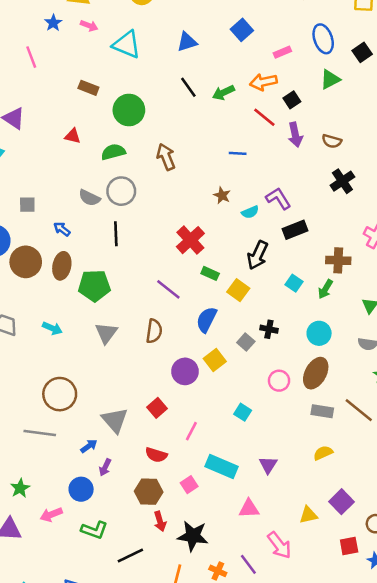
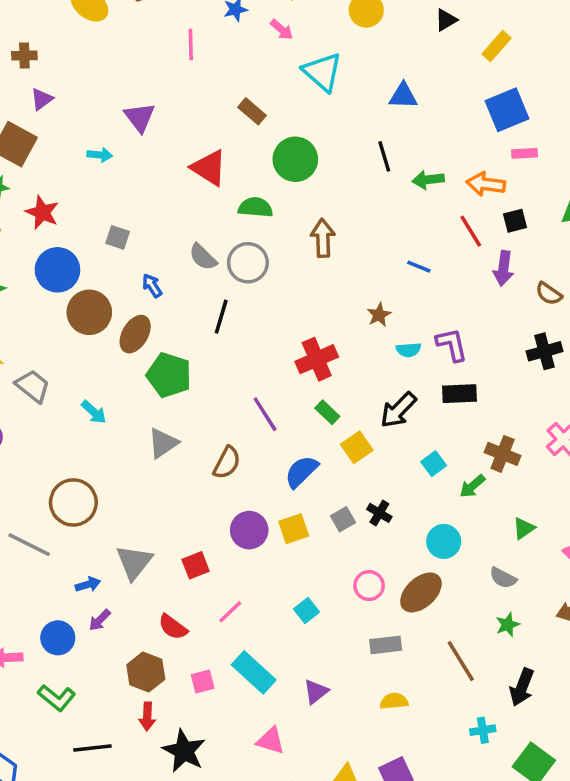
blue square: (242, 30) -> (507, 110), moved, size x1.4
red triangle: (73, 136) -> (209, 168), size x1.6
gray rectangle: (322, 411) -> (386, 645), moved, turned -35

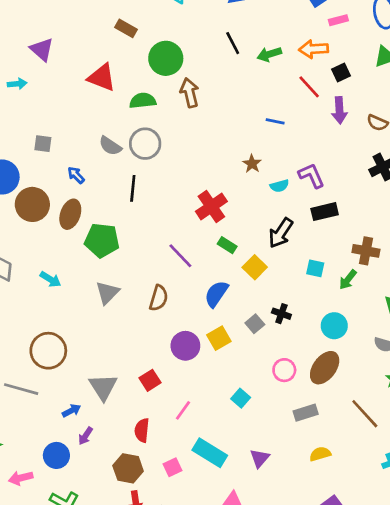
brown arrow: (323, 238) -> (190, 93), moved
cyan square: (434, 464) -> (315, 268), turned -30
red semicircle: (173, 627) -> (142, 430), turned 70

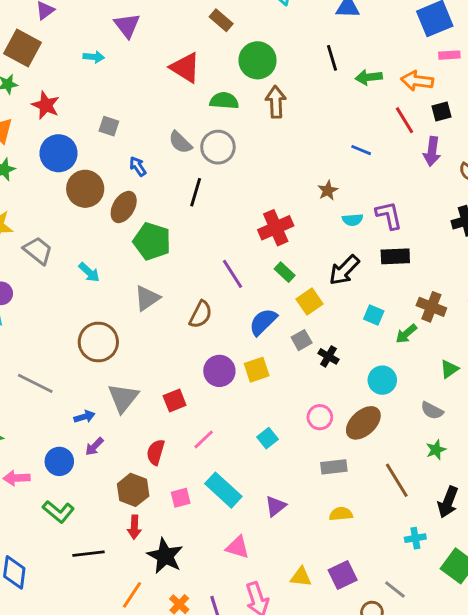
gray square: (255, 324) -> (302, 340), moved
brown circle: (48, 351) -> (98, 342), moved

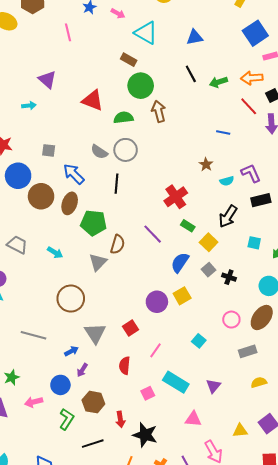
brown rectangle: (221, 20) -> (129, 60), moved
blue arrow: (138, 166) -> (74, 174), size x1.6
brown semicircle: (201, 315) -> (118, 244), moved
brown hexagon: (133, 490) -> (93, 402), moved
green L-shape: (58, 512) -> (67, 419), turned -85

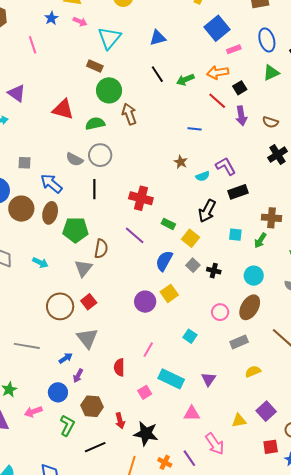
cyan triangle: (146, 33) -> (109, 38), turned 45
red cross: (176, 197) -> (141, 198), moved, turned -35
red square: (130, 328) -> (89, 302), moved

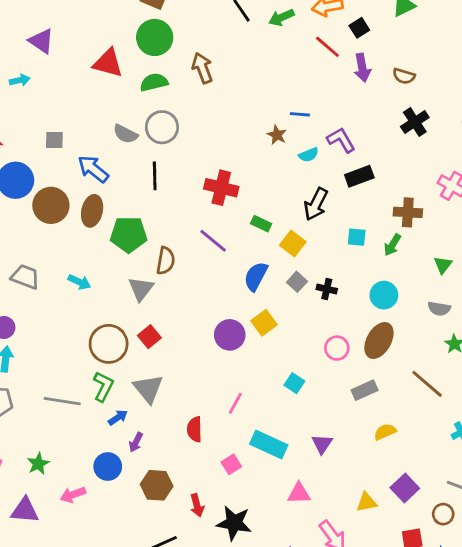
green circle: (109, 90) -> (155, 37), moved
blue line: (195, 129) -> (300, 114), moved
green L-shape: (67, 425) -> (103, 386), moved

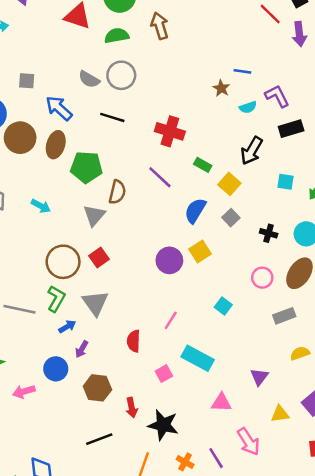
black line: (155, 176) -> (112, 117), turned -75
black cross: (327, 289) -> (269, 233), moved
purple triangle: (322, 444) -> (259, 377), moved

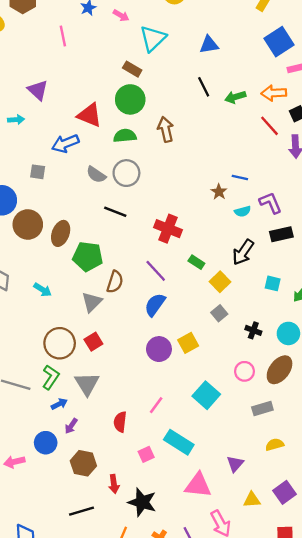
blue arrow: (59, 108) -> (65, 143), moved, turned -68
blue semicircle: (195, 211) -> (155, 305), moved
cyan square: (223, 306) -> (206, 395), size x1.6
pink triangle: (221, 403) -> (198, 485), size x1.4

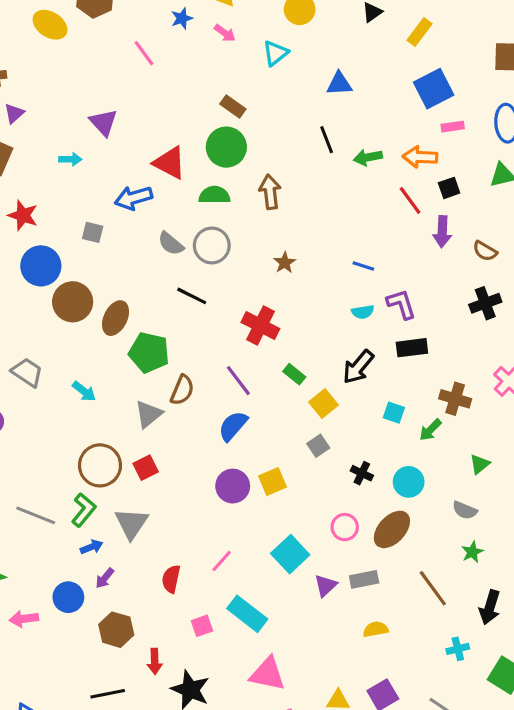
pink line: (63, 36) -> (144, 53), turned -30
cyan triangle: (153, 38) -> (275, 53), moved, size x0.7
brown star: (219, 192) -> (285, 263), moved
purple triangle: (235, 464) -> (326, 586), moved

